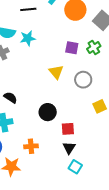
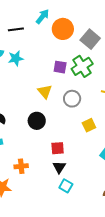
green cross: (94, 48) -> (82, 66), size x1.5
black circle: (48, 112) -> (37, 121), moved

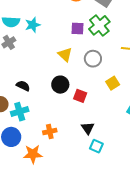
red square: (58, 148) -> (80, 96), moved, turned 32

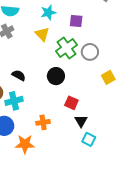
cyan star: (33, 25) -> (48, 12), moved
green cross: (99, 25) -> (67, 48), moved
yellow triangle: (65, 55) -> (42, 34), moved
red square: (80, 96) -> (71, 103), moved

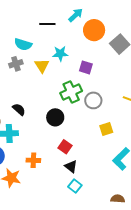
yellow triangle: (42, 34) -> (42, 66), moved
black triangle: (81, 121) -> (71, 166), turned -32

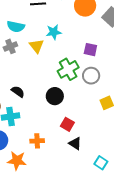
purple square: (86, 67) -> (90, 50), moved
cyan square: (75, 186) -> (101, 163), moved

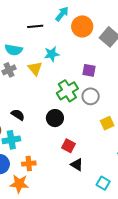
orange cross: (37, 141) -> (29, 164), moved

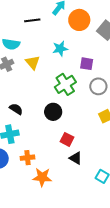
cyan star: (52, 54) -> (60, 49), moved
gray circle: (91, 96) -> (98, 86), moved
orange star: (19, 184) -> (42, 177), moved

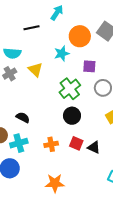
orange circle: (79, 20) -> (80, 36), moved
black circle: (53, 112) -> (72, 116), moved
orange cross: (28, 158) -> (51, 144), moved
black triangle: (76, 158) -> (94, 147), moved

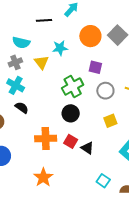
cyan star: (62, 53) -> (60, 48), moved
cyan cross: (19, 143) -> (16, 85), moved, turned 36
orange cross: (51, 144) -> (46, 138), size x1.5
orange star: (55, 183) -> (43, 177), turned 30

